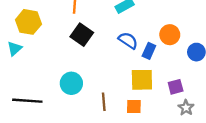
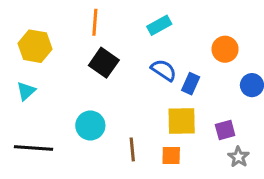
orange circle: (170, 35) -> (225, 49), moved
cyan triangle: (15, 49) -> (26, 91), moved

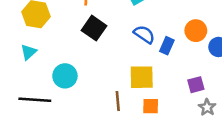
orange circle: (225, 49) -> (196, 31), moved
yellow square: (182, 121) -> (142, 77), moved
cyan circle: (90, 126) -> (65, 76), moved

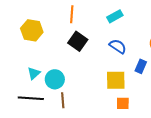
blue rectangle: (167, 46) -> (141, 66), moved
cyan triangle: (28, 52) -> (34, 73), moved
brown line: (118, 101) -> (63, 100), moved

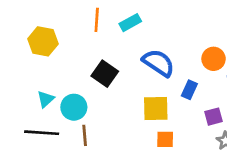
cyan rectangle: (115, 16) -> (130, 23), moved
black square: (78, 41) -> (105, 74), moved
blue semicircle: (118, 46) -> (158, 63), size x1.4

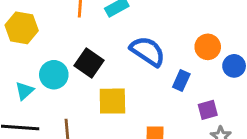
cyan circle: (74, 107) -> (54, 75), moved
yellow square: (156, 109) -> (112, 101), moved

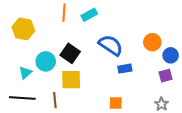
blue rectangle: (181, 81) -> (125, 69), moved, turned 56
yellow square: (112, 101) -> (71, 80), moved
purple square: (208, 110) -> (166, 76), moved

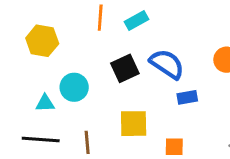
black square: (70, 53) -> (125, 68), moved, turned 30
cyan triangle: (25, 73) -> (45, 103), turned 40
yellow square: (71, 80) -> (134, 124), moved

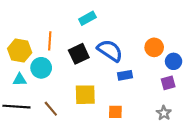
orange line: (100, 18) -> (50, 41), moved
yellow hexagon: (42, 41) -> (20, 51), moved
brown line: (87, 142) -> (51, 109), turned -35

